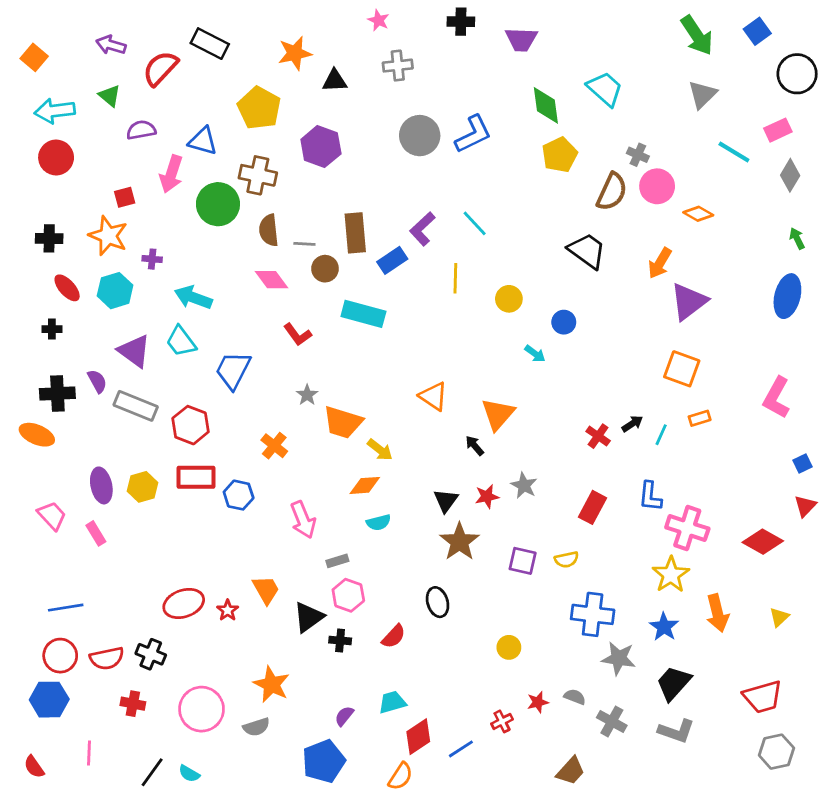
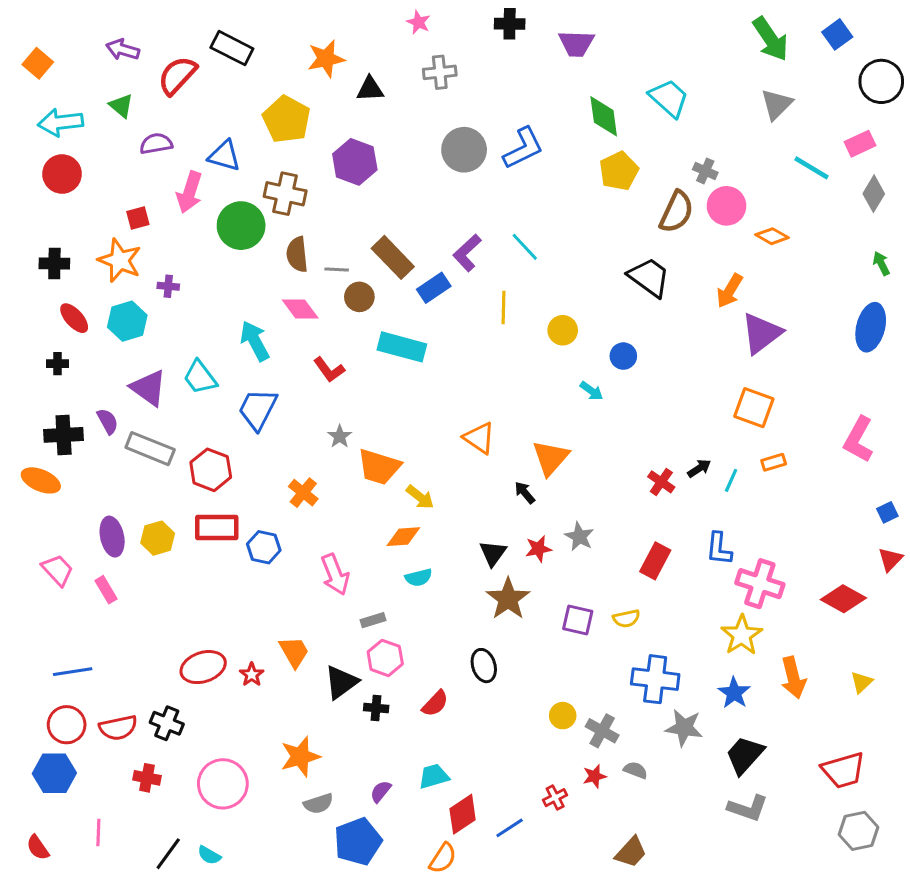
brown rectangle: (355, 233) -> (393, 257), turned -39
cyan arrow: (193, 297) -> (255, 341), moved, turned 42
orange star: (271, 684) -> (300, 757), turned 30
gray cross: (612, 721) -> (602, 731), moved
gray semicircle: (256, 727) -> (318, 804), moved

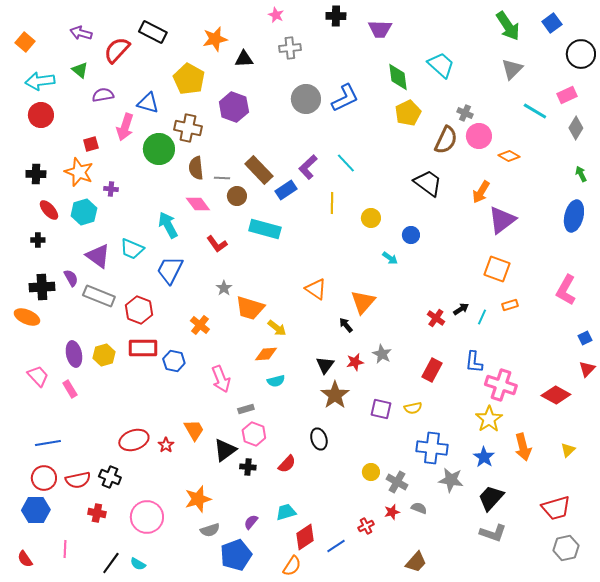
cyan trapezoid: (200, 377) -> (132, 249), turned -30

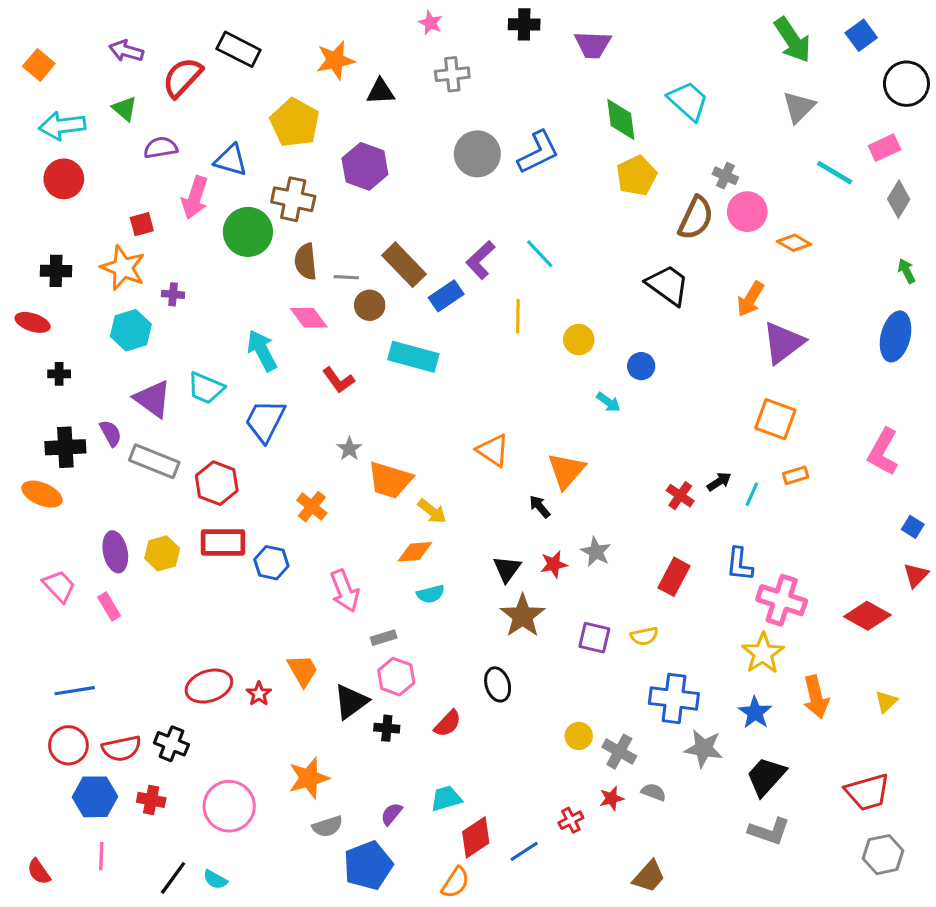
red ellipse: (49, 210) -> (33, 322), moved, turned -30
blue square: (585, 338) -> (913, 527), turned -32
blue hexagon: (36, 510) -> (95, 797), moved

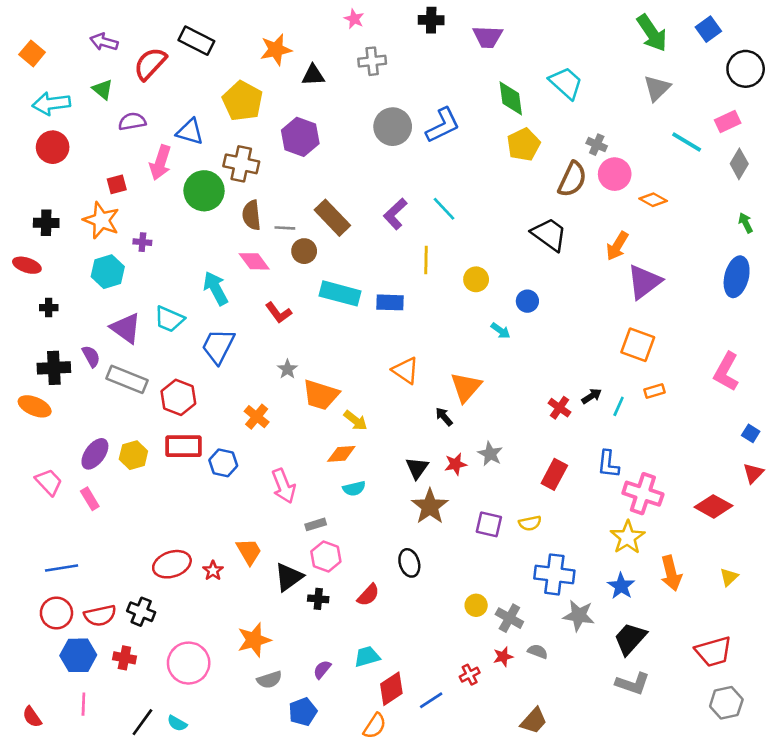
blue rectangle: (446, 296) -> (390, 302), moved, turned 36
purple ellipse: (115, 552) -> (95, 454), turned 48
blue pentagon: (368, 865) -> (303, 712), size x0.7

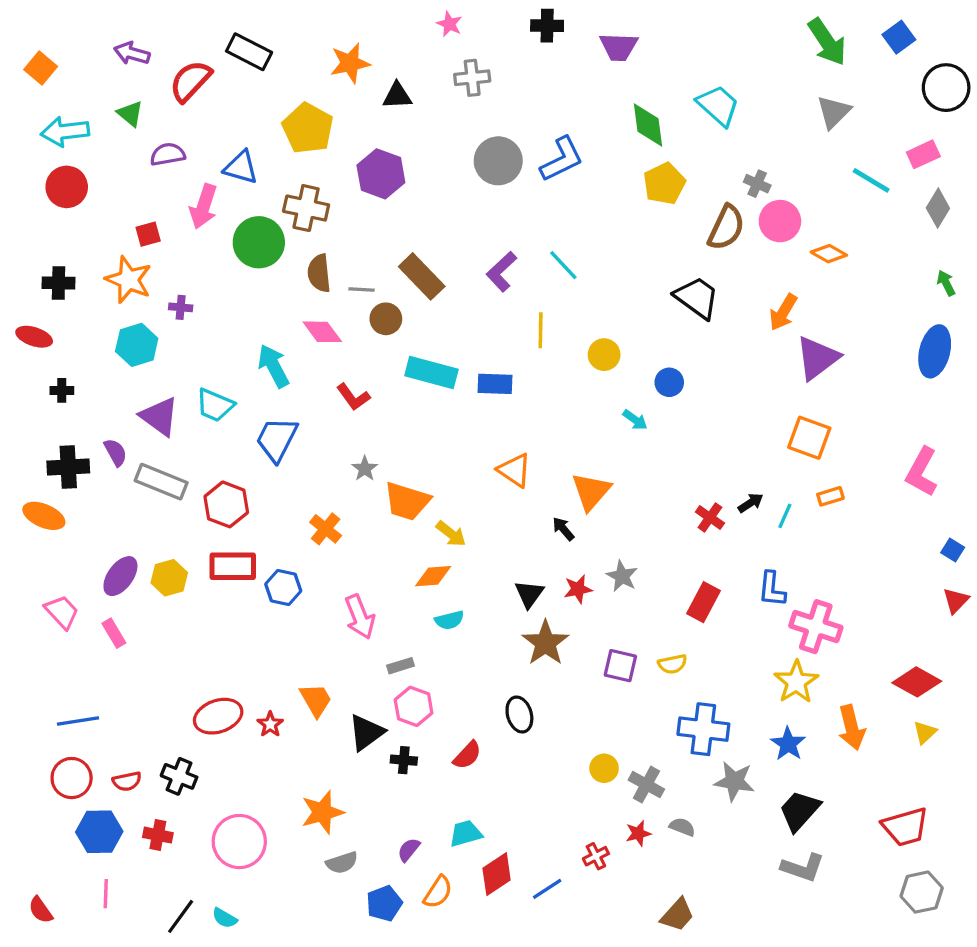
red diamond: (713, 506) -> (917, 682), moved
red semicircle: (100, 616) -> (127, 781), size x0.7
orange semicircle: (375, 726) -> (438, 892), moved

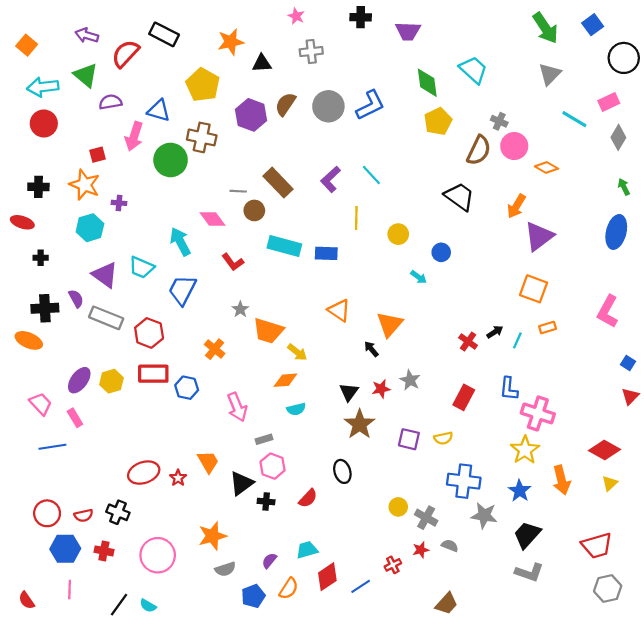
green triangle: (130, 114) -> (86, 75), size x1.4
brown semicircle: (319, 273) -> (285, 104), moved, turned 40
blue line: (78, 721) -> (52, 447), moved

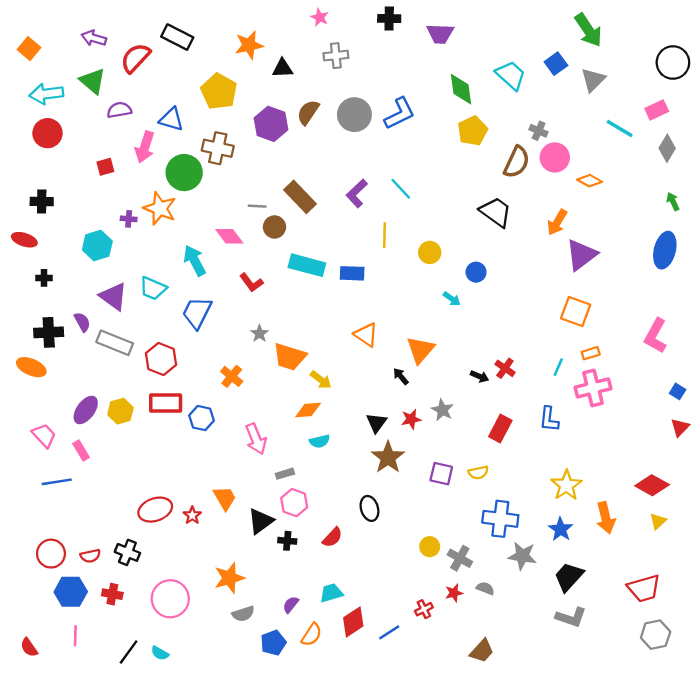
blue square: (593, 25) -> (556, 64), moved
orange star: (85, 185) -> (160, 208), moved
black arrow: (495, 332) -> (480, 376), moved, turned 56
pink cross: (538, 413) -> (593, 388), moved, turned -32

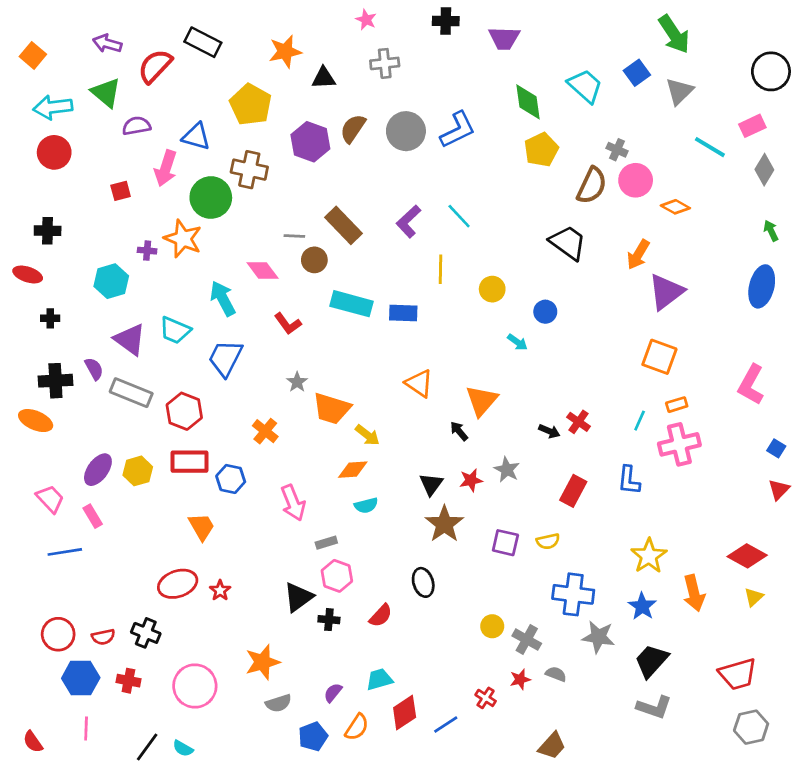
orange trapezoid: (225, 498) -> (202, 527), moved
red cross: (424, 609) -> (486, 698), turned -30

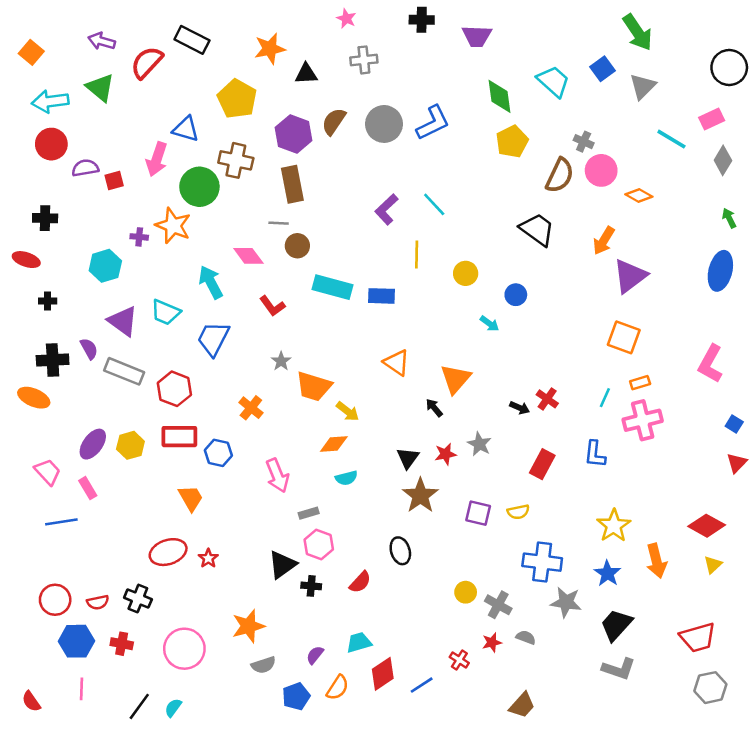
purple semicircle: (136, 126) -> (85, 168), moved
brown rectangle: (344, 225) -> (292, 184), moved, turned 33
cyan semicircle: (183, 748) -> (173, 708), turned 96

